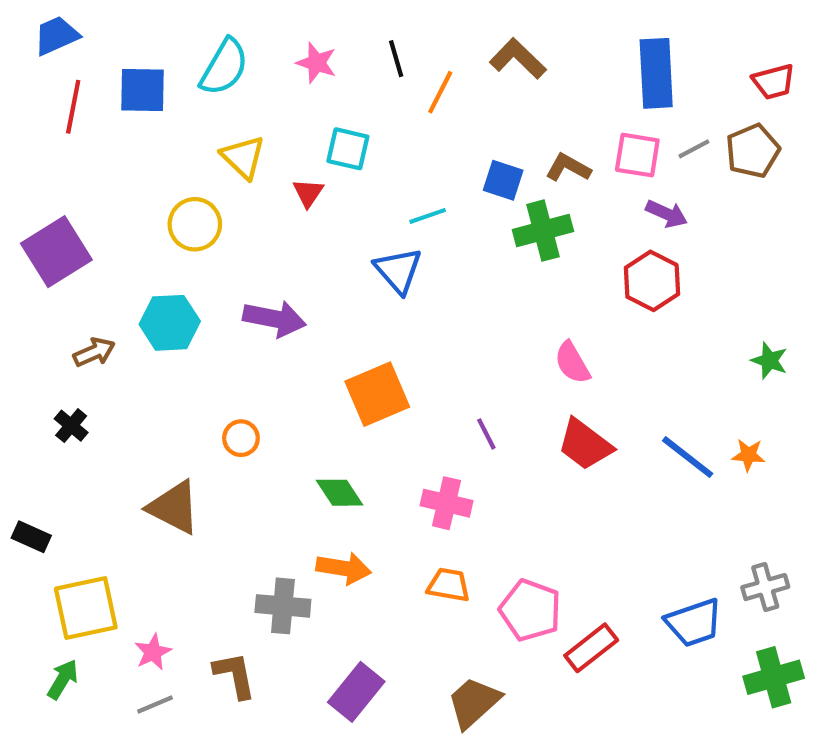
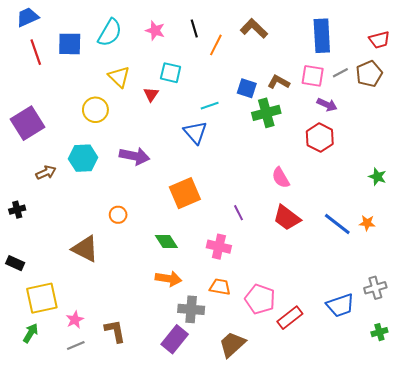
red line: (73, 107) -> (36, 52), turned -30
black cross: (71, 426) -> (17, 210), moved, turned 35
gray cross: (283, 606) -> (191, 309), moved
green cross: (774, 677) -> (379, 332), size x0.6

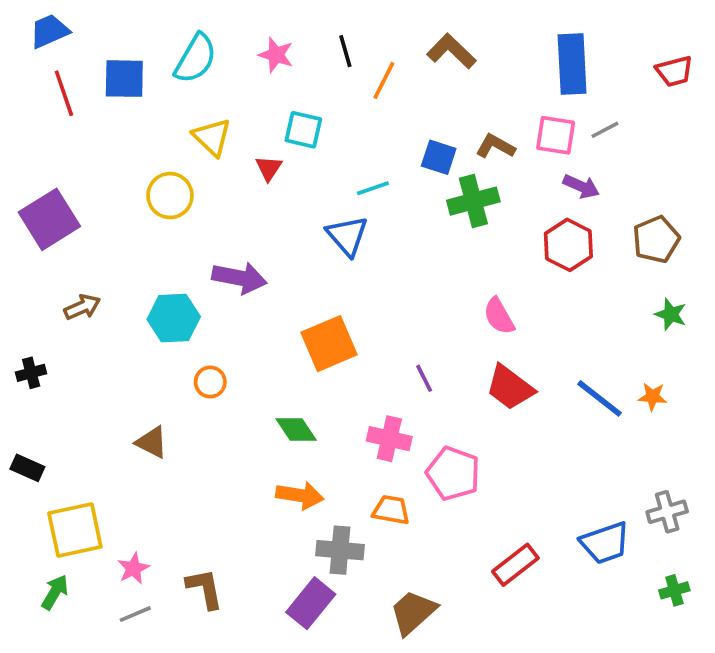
brown pentagon: (369, 74) -> (656, 239), moved
cyan hexagon: (83, 158) -> (174, 318), moved
brown triangle: (85, 249) -> (152, 442), size x0.7
pink pentagon: (260, 299) -> (453, 473), moved

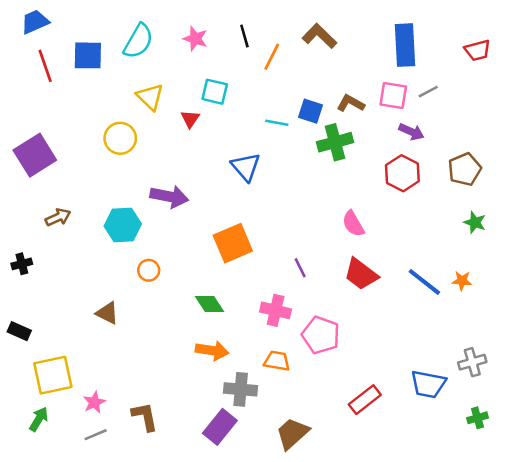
cyan line: (373, 188) -> (277, 123), moved, turned 30
blue trapezoid: (605, 543) -> (428, 384), turned 30

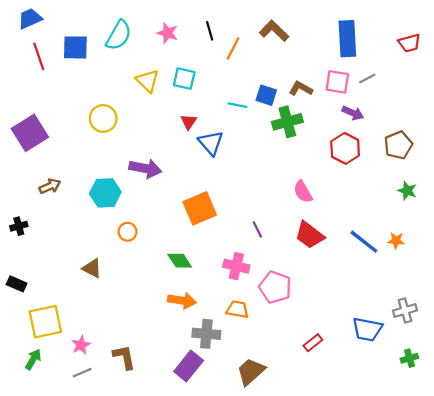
yellow triangle: (150, 97) -> (148, 81), moved
red triangle: (190, 119) -> (189, 122), moved
red rectangle: (365, 400) -> (313, 343), size x0.7

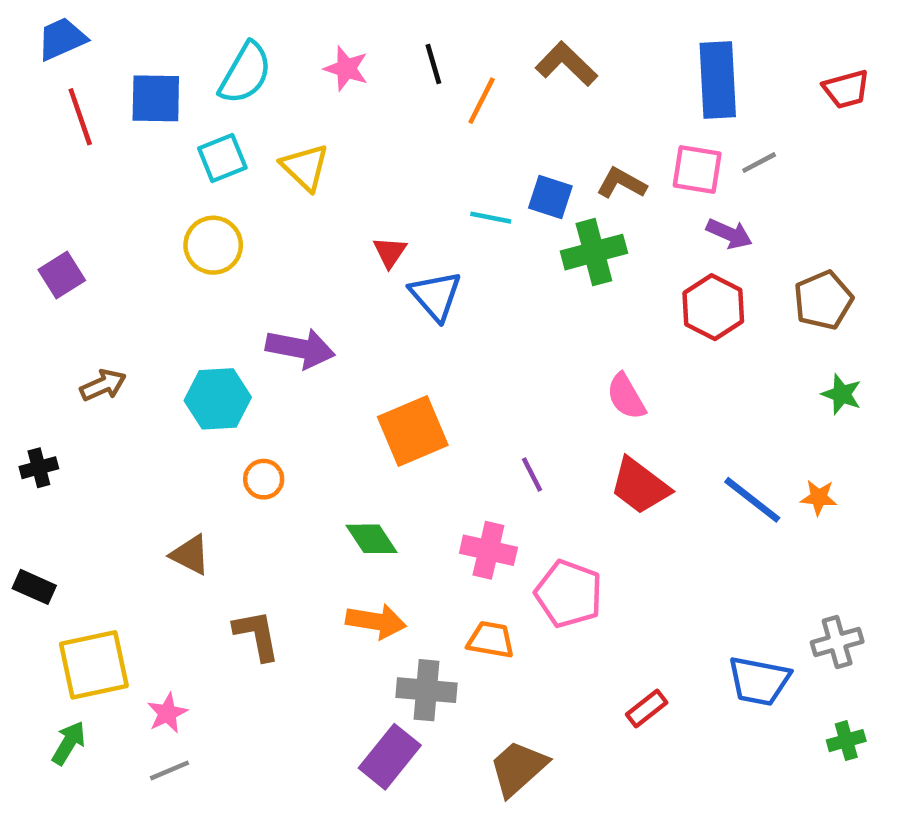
cyan square: (184, 79) -> (222, 158), moved, turned -35
purple square: (30, 133) -> (62, 275), size x0.6
brown L-shape: (124, 357) -> (257, 635), moved

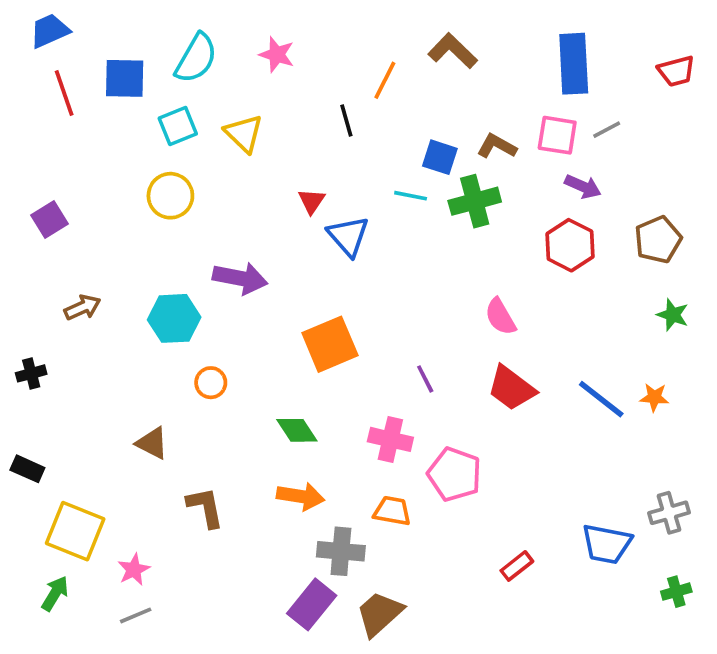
black line: (433, 64) -> (346, 121), moved
cyan line: (491, 218) -> (411, 196), moved
yellow square: (94, 665) -> (75, 531), turned 34
brown trapezoid: (518, 768) -> (379, 614), moved

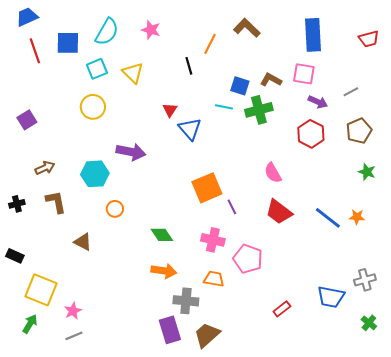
gray line: (607, 130) -> (351, 92), moved
orange square: (330, 344) -> (207, 188), moved
brown L-shape: (205, 507) -> (56, 202), moved
green cross: (676, 592) -> (369, 323), turned -35
purple rectangle: (312, 604) -> (170, 330), turned -56

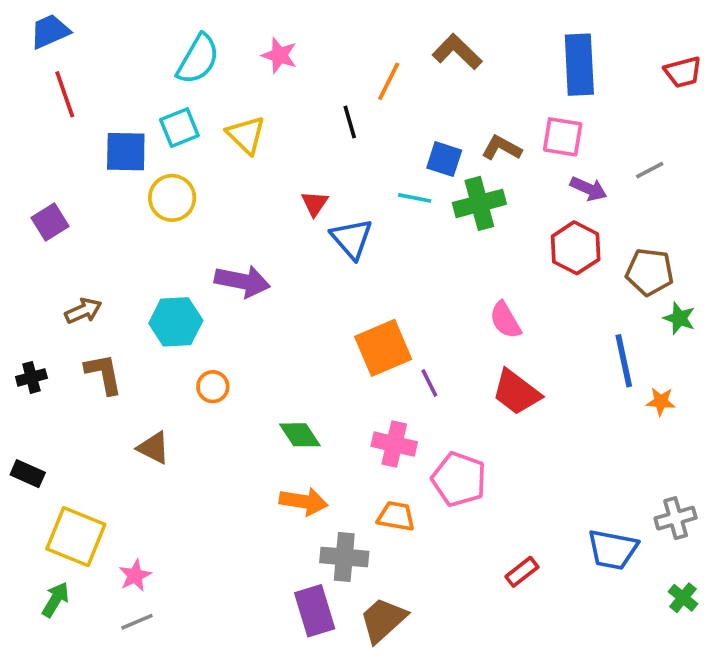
blue square: (68, 43) -> (126, 152), moved
brown pentagon: (359, 131) -> (650, 272), moved, turned 30
blue line: (328, 218) -> (624, 361), moved, turned 40

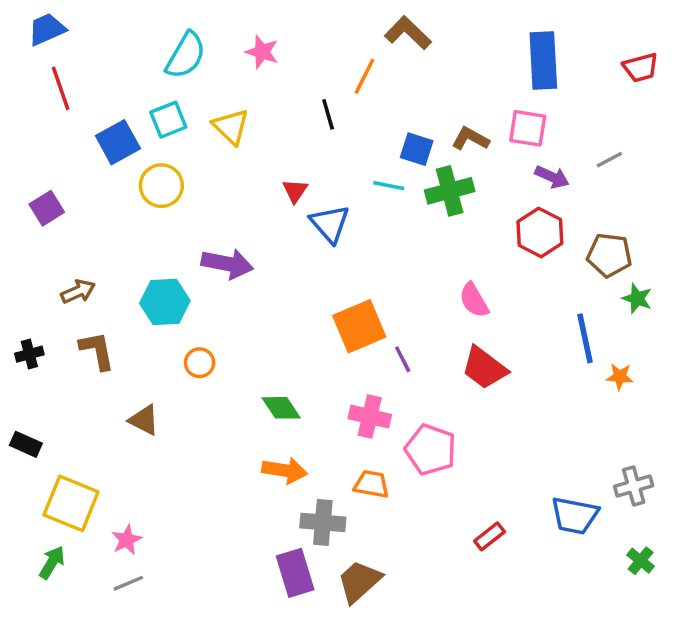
brown L-shape: (457, 52) -> (408, 33), moved
blue square: (126, 152) -> (118, 142), turned -30

